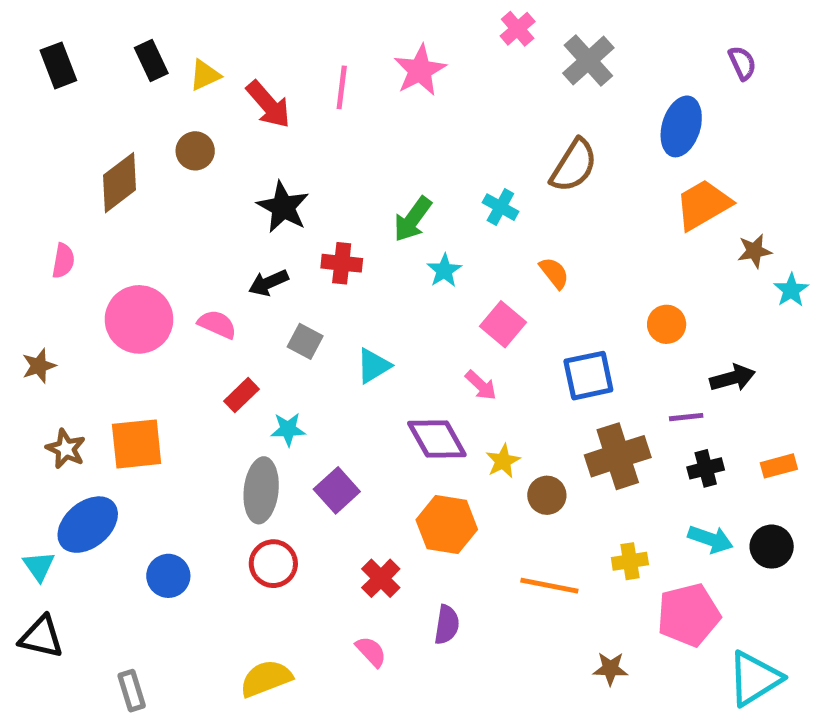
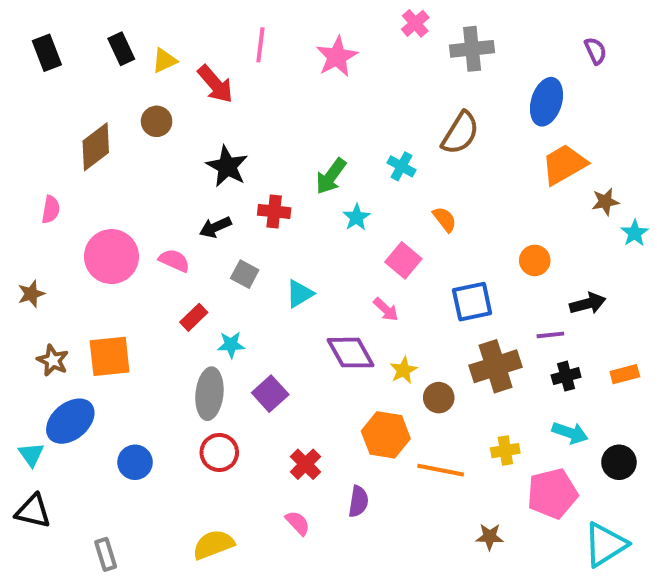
gray cross: (588, 61) -> (472, 49), turned 36
pink line: (342, 87) -> (260, 45), moved
orange hexagon: (447, 525) -> (386, 435), moved
black circle: (772, 547) -> (619, 462), moved

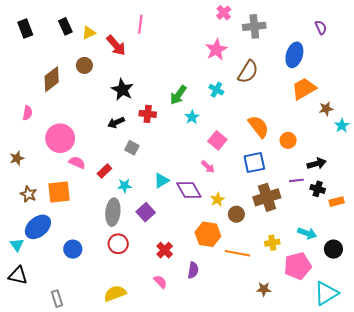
pink star: (337, 57) -> (216, 50), moved
orange semicircle: (445, 219) -> (259, 127), moved, size x1.6
pink semicircle: (174, 260) -> (77, 163), moved
cyan triangle: (300, 294) -> (161, 180), moved
black cross: (566, 376) -> (318, 189), moved, turned 32

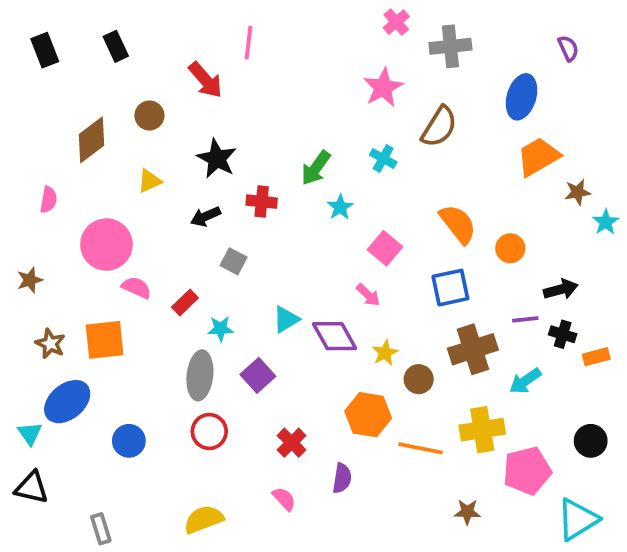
yellow triangle: (89, 33) -> (149, 181), moved
cyan arrow: (307, 233) -> (525, 381), moved, turned 126
yellow cross: (272, 243) -> (482, 430), size x1.6

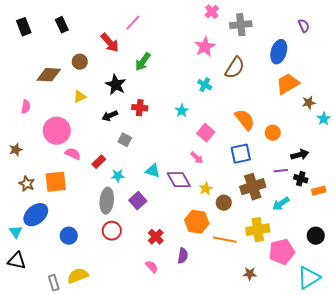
pink line: (249, 43) -> (133, 23), turned 36
brown diamond: (91, 140) -> (49, 75), turned 40
green arrow: (316, 168) -> (143, 62), moved
cyan triangle: (286, 319) -> (153, 171), turned 49
yellow semicircle: (204, 519) -> (78, 276), moved

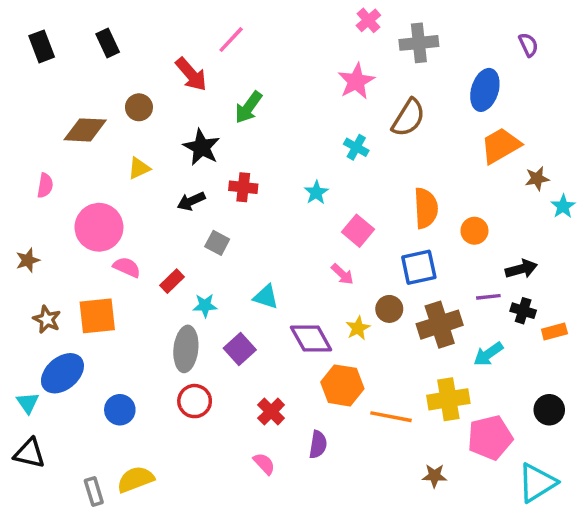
orange semicircle: (245, 120) -> (426, 208), turned 35
purple diamond: (179, 180) -> (311, 338), moved
brown circle: (224, 203) -> (389, 309), moved

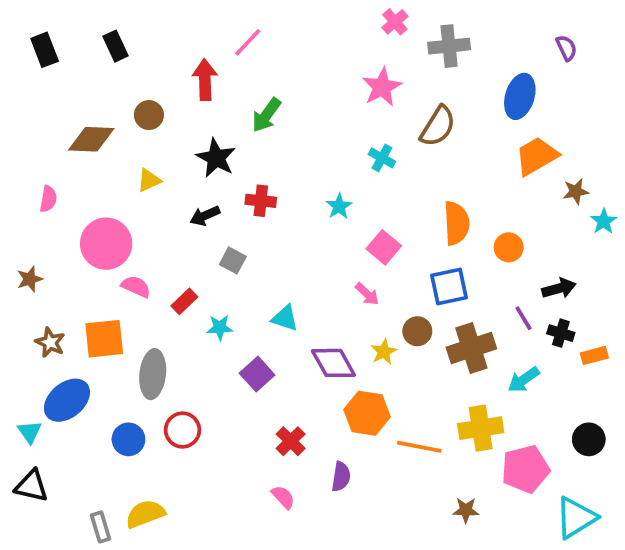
red arrow: (191, 74) -> (205, 80), turned -141
purple line: (488, 297) -> (524, 318), turned 65
gray ellipse: (186, 349) -> (153, 374), moved
red circle: (195, 401) -> (183, 430), moved

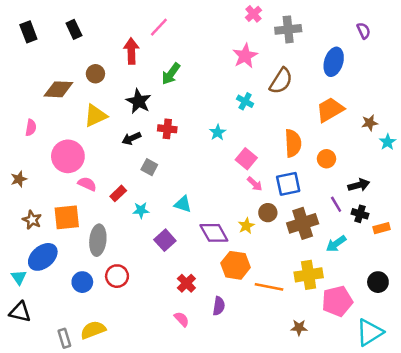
orange trapezoid: (537, 156) -> (330, 110), moved
yellow triangle: (149, 180) -> (95, 116), size x1.5
pink arrow: (367, 294) -> (255, 184), moved

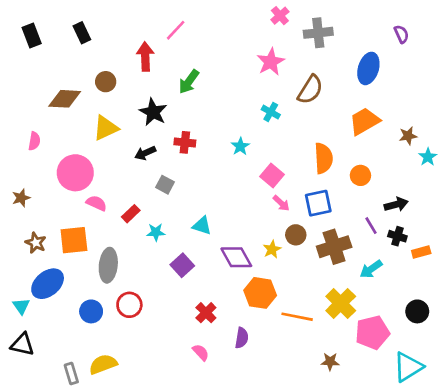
yellow cross: (309, 275) -> (341, 303), turned -36

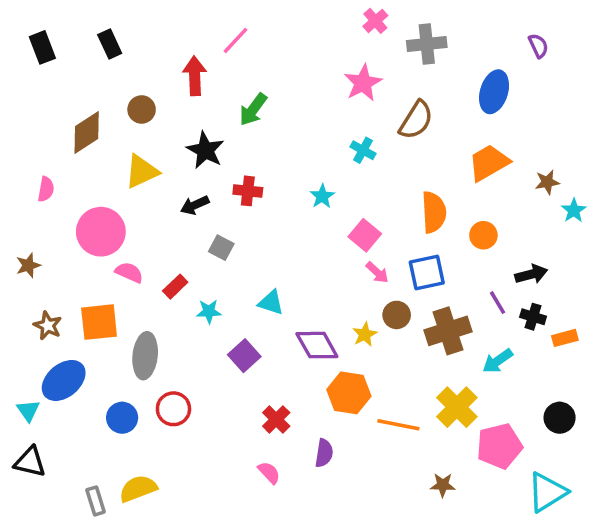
brown diamond: (65, 99) -> (87, 133), turned -36

